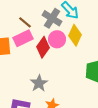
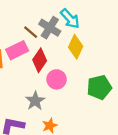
brown line: (25, 22) -> (31, 32), moved
pink circle: (57, 39) -> (57, 79), moved

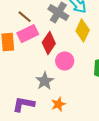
brown line: (31, 32) -> (25, 17), moved

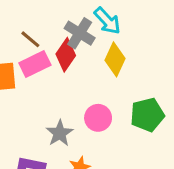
red diamond: (49, 43) -> (66, 55), moved
pink circle: (65, 61) -> (98, 118), moved

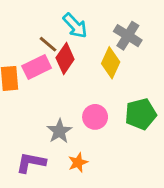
cyan arrow: (107, 21) -> (75, 26), moved
gray cross: (80, 33) -> (128, 36), moved
brown line: (30, 39) -> (48, 44), moved

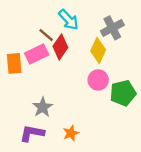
gray cross: (128, 36) -> (112, 28), turned 30
pink circle: (95, 117) -> (98, 80), moved
gray star: (59, 131) -> (43, 107), moved

